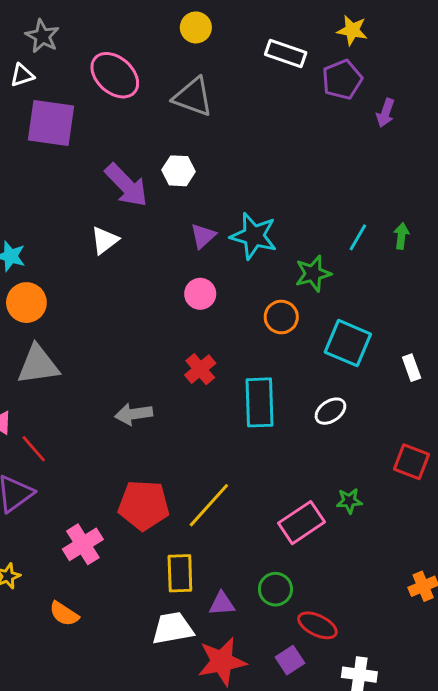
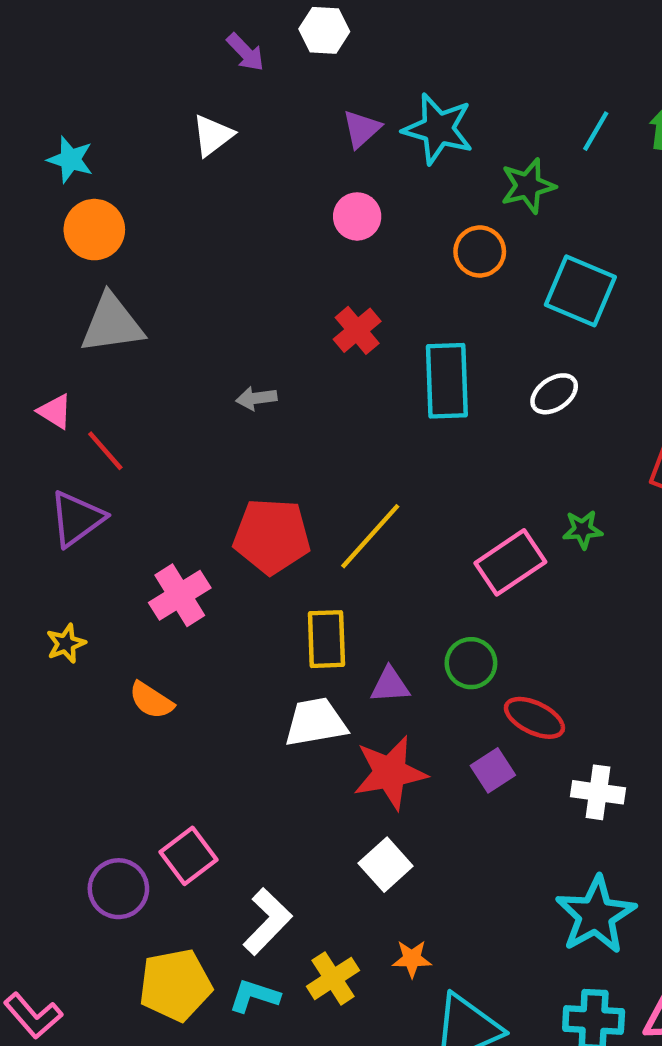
purple arrow: (126, 185) -> (245, 52), size x0.6
gray arrow: (134, 414) -> (256, 398), size x0.7

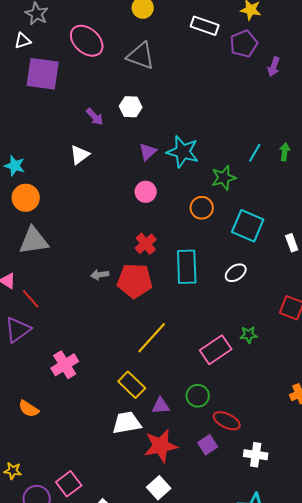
red pentagon: (272, 536) -> (135, 281), moved
yellow rectangle: (326, 639) -> (132, 385), turned -44
yellow star: (66, 643) -> (13, 471), moved, turned 30
orange semicircle: (151, 700) -> (29, 409), moved

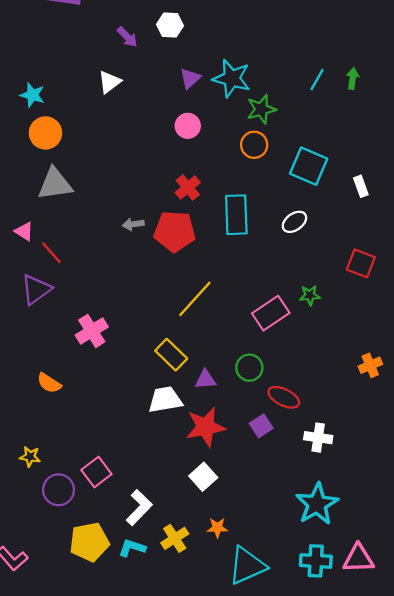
green star: (224, 178) -> (261, 109), moved

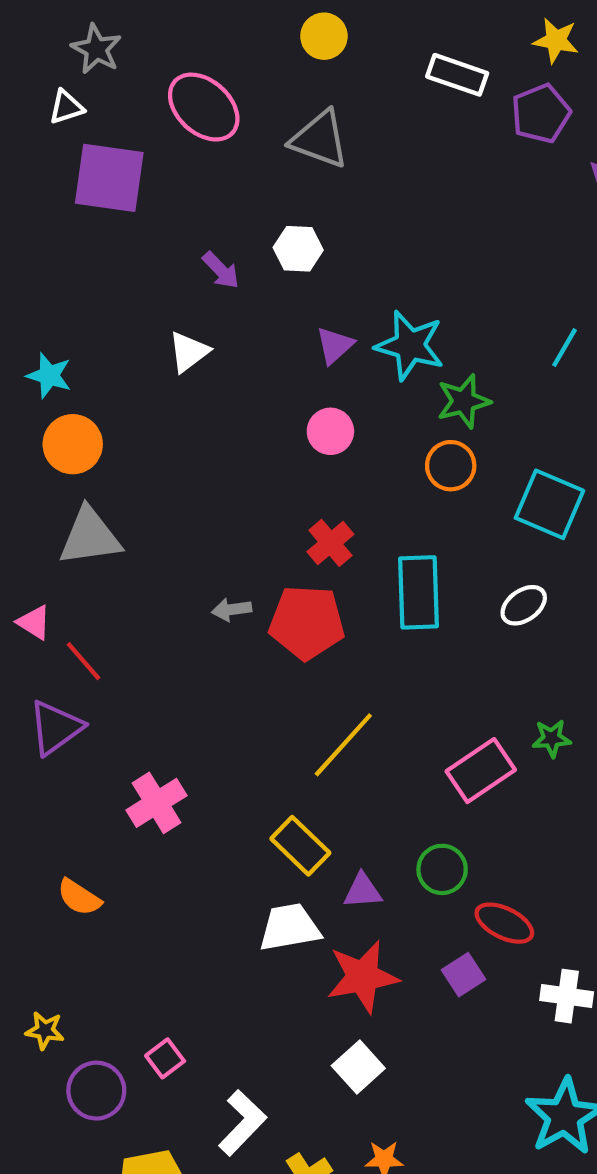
pink square: (96, 472) -> (165, 1058), size x0.7

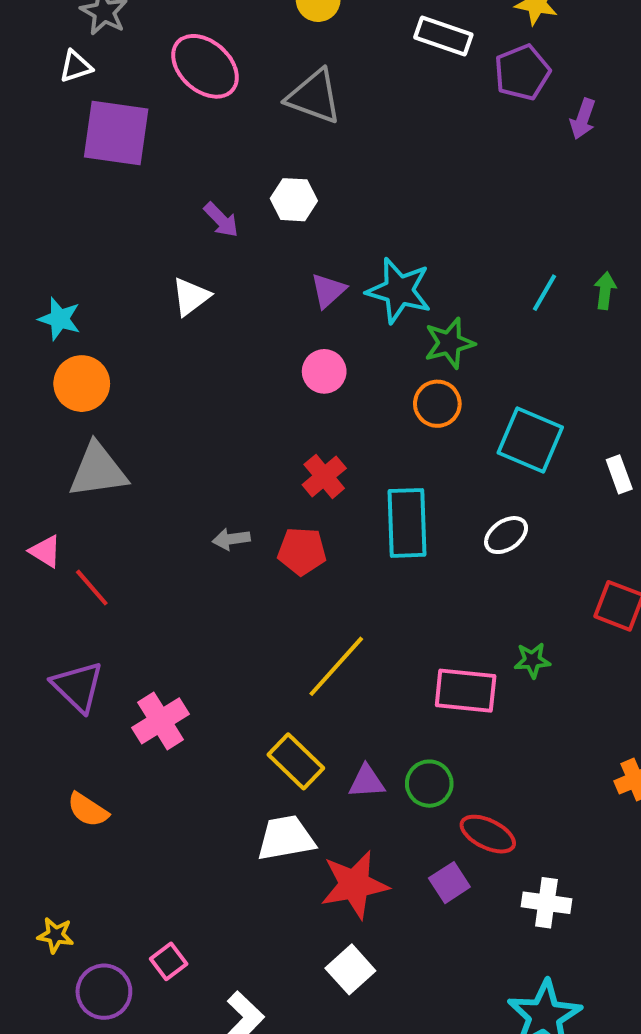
red pentagon: (307, 622) -> (302, 551), size x0.7
purple triangle: (56, 728) -> (78, 687), moved, turned -40
pink rectangle: (481, 771) -> (466, 691), turned 40
purple triangle: (363, 891) -> (367, 782), moved

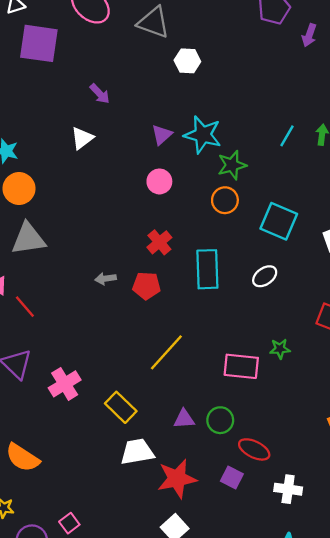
white hexagon: (294, 200) -> (187, 61), moved
yellow rectangle: (296, 761) -> (121, 407), moved
orange semicircle: (88, 810) -> (23, 458), moved, size x1.4
purple square: (449, 883) -> (232, 477), turned -30

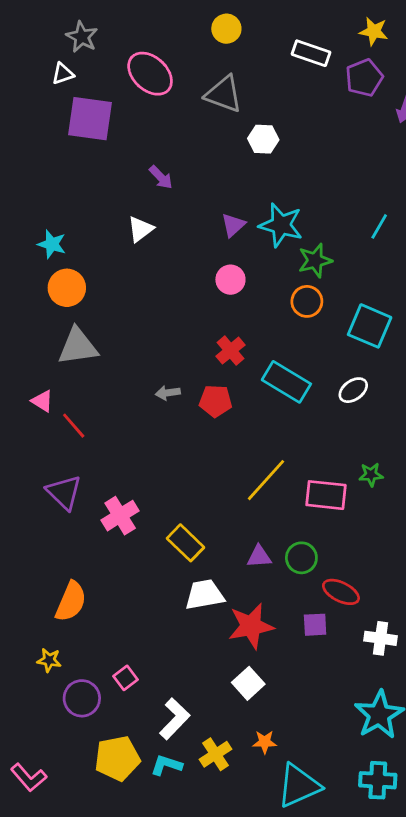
cyan rectangle: (207, 269) -> (286, 382), turned -57
yellow line: (166, 352) -> (266, 480), moved
orange semicircle: (23, 458) -> (71, 601), turned -100
purple square: (232, 477) -> (315, 625), turned -30

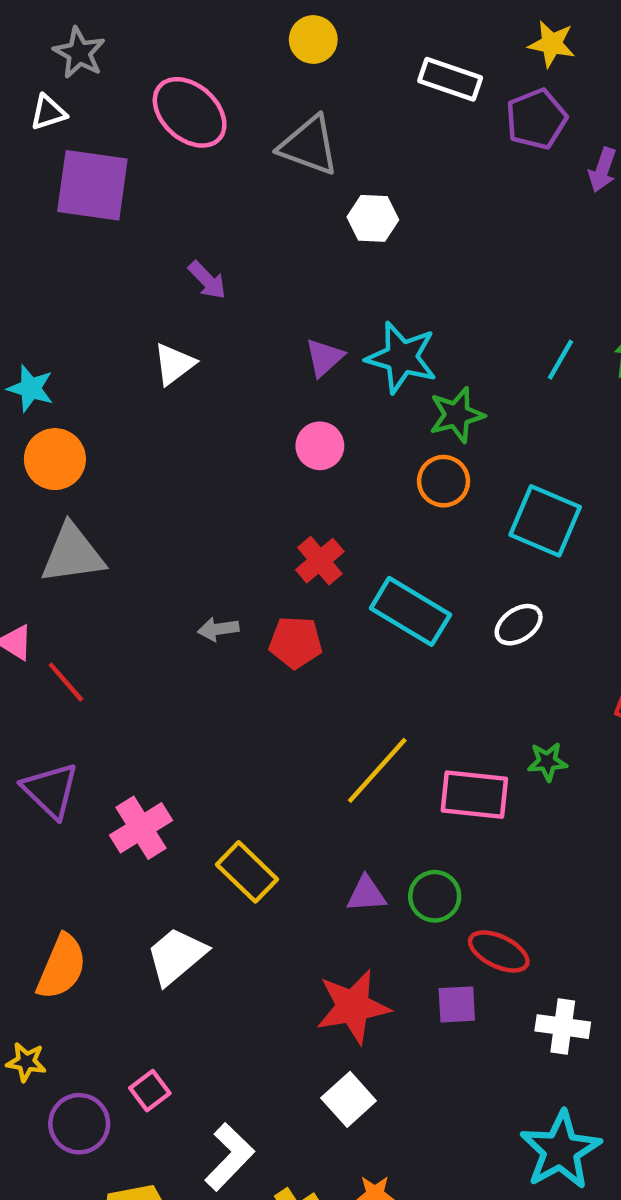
white trapezoid: (205, 595) -> (176, 956), moved, turned -30

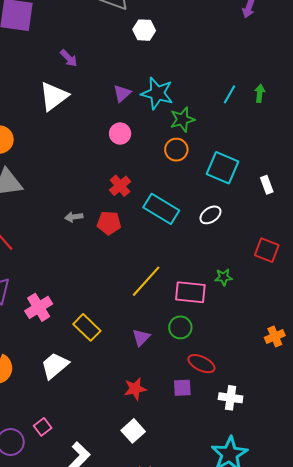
white triangle: (174, 364) -> (54, 96), size x1.5
purple triangle: (366, 894) -> (141, 337), turned -42
green circle: (435, 896) -> (180, 327), moved
red star: (353, 1007) -> (135, 389), size x0.7

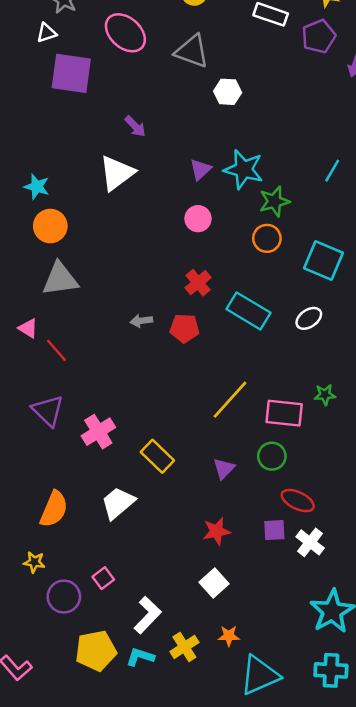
white cross: (231, 398) -> (310, 542), moved, turned 30

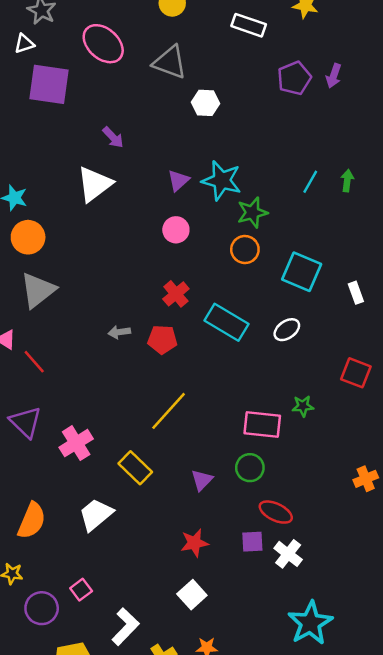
purple pentagon: (319, 36) -> (294, 78), moved
gray triangle: (60, 279) -> (38, 290), turned -30
yellow line: (230, 400) -> (169, 411), moved

